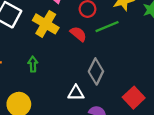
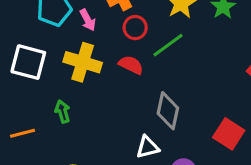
green arrow: (33, 64) -> (63, 111), moved

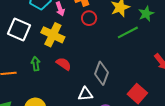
green line: (168, 45) -> (128, 32), moved
red semicircle: (131, 65) -> (64, 64), moved

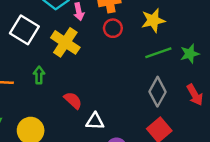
green star: (146, 14) -> (190, 54), moved
red semicircle: (64, 64) -> (73, 100), moved
gray diamond: (102, 73) -> (158, 92), moved

